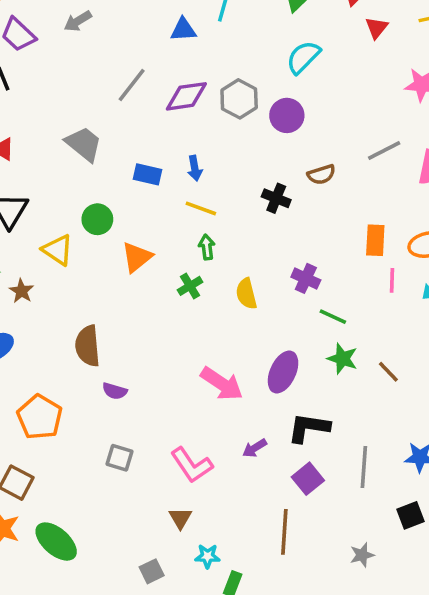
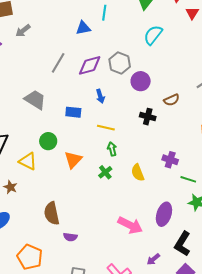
purple circle: (287, 115) -> (141, 81), moved
blue arrow: (195, 168) -> (100, 96), moved
black L-shape: (309, 428) -> (182, 244), turned -60

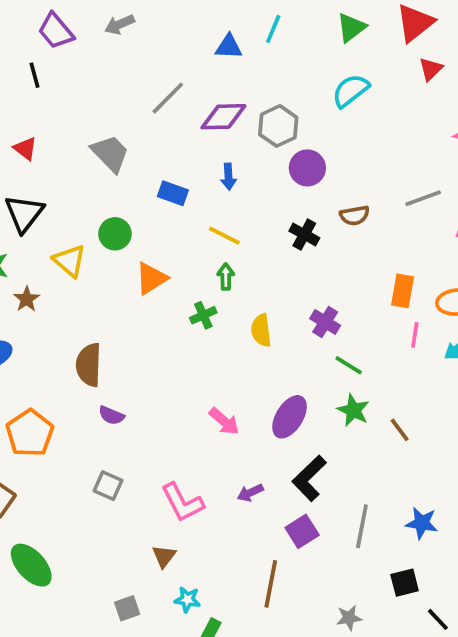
pink arrow: (130, 225) -> (224, 421), size x0.7

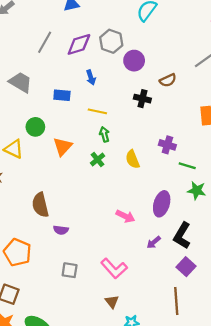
purple arrow: (250, 493) -> (154, 242), moved

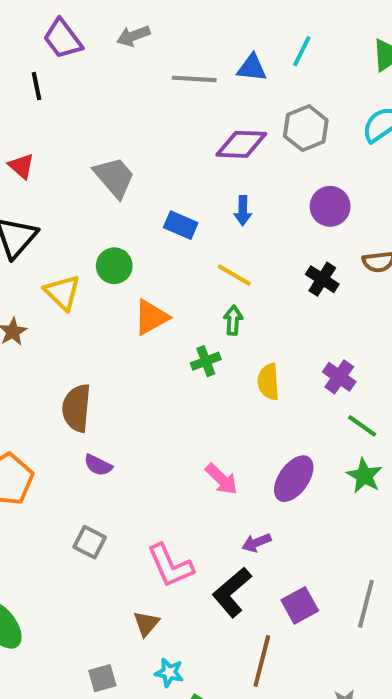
gray hexagon: (111, 41) -> (306, 128), moved
gray line: (45, 42) -> (194, 79), moved, turned 45
black L-shape: (182, 236) -> (232, 592), moved

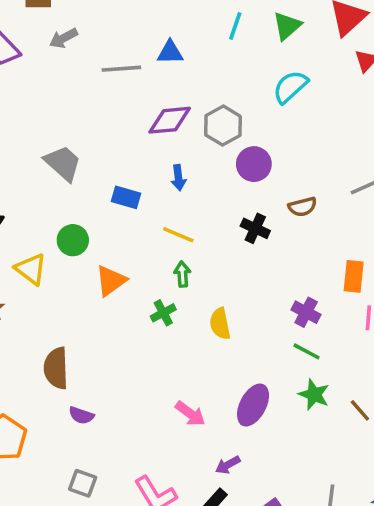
cyan line: (302, 51) -> (235, 26), moved
gray hexagon: (306, 128) -> (223, 126), moved
purple cross: (339, 377) -> (306, 312), moved

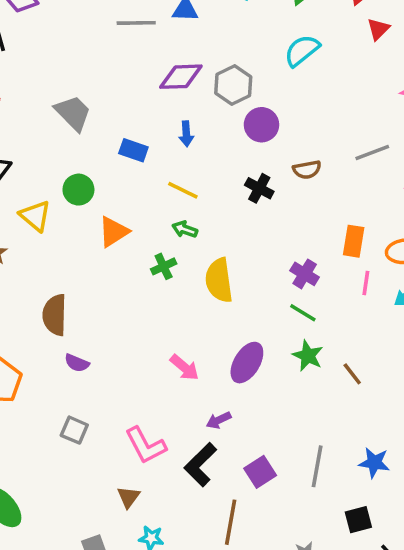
green arrow: (182, 274) -> (185, 229), turned -70
yellow semicircle: (220, 324) -> (219, 280), size x1.4

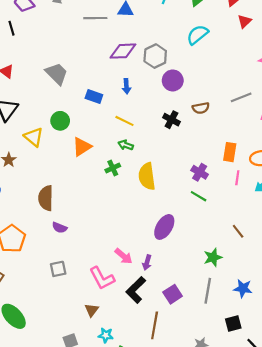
green star: (308, 356) -> (213, 257), moved, turned 30
pink arrow: (184, 367) -> (124, 256), moved
brown line: (352, 374) -> (238, 231), moved
purple arrow: (219, 420) -> (147, 263), turned -48
gray square: (74, 430) -> (58, 269), turned -35

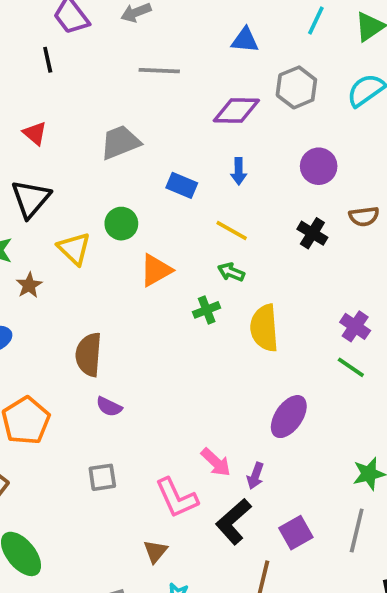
gray line: (95, 18) -> (159, 71), moved
gray hexagon: (155, 56) -> (296, 87), moved
gray trapezoid: (57, 74) -> (120, 142), turned -70

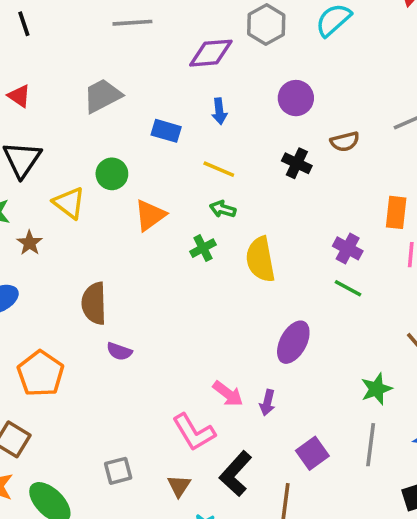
gray square: (102, 477) -> (118, 471), moved
black L-shape: (233, 522) -> (236, 474), moved

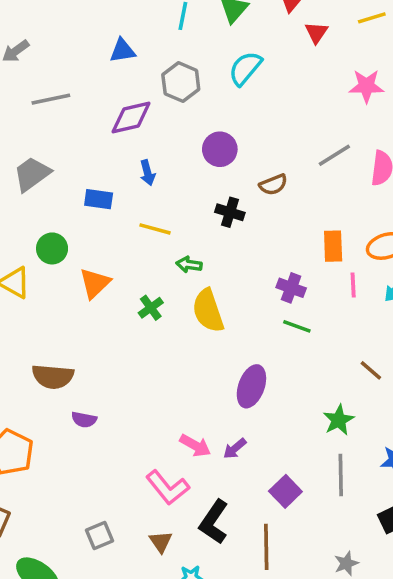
green arrow: (223, 209) -> (189, 265), moved
brown semicircle: (94, 303) -> (53, 377), turned -75
purple arrow: (267, 403) -> (235, 449), turned 45

